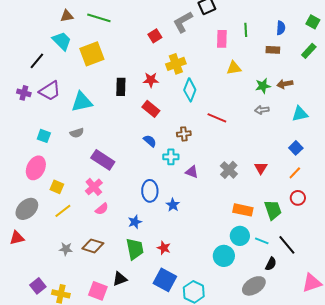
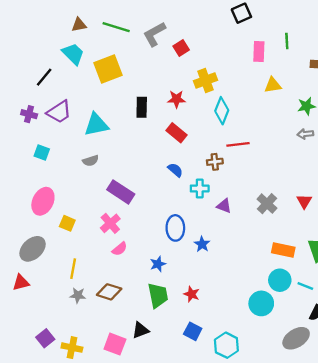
gray L-shape: (183, 22) -> (154, 34), moved
red line: (217, 118) -> (238, 144), moved, turned -30
cyan square: (44, 136) -> (42, 152), moved
yellow line: (63, 211) -> (73, 269), moved, turned -42
blue square: (165, 280) -> (193, 331), size x0.7

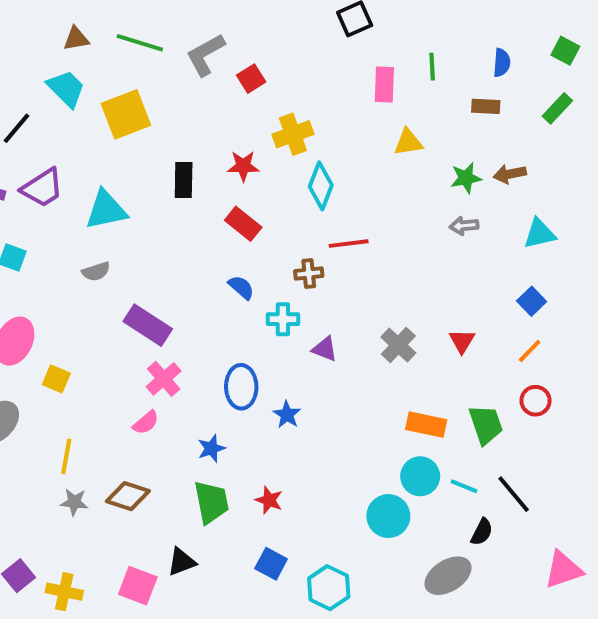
pink cross: (110, 223) -> (164, 379), moved

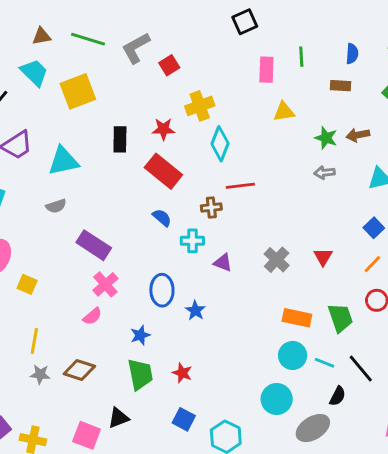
green star: (466, 178) -> (326, 138), turned 30
red rectangle: (243, 224) -> (163, 171), size x1.4
cyan circle: (388, 516) -> (277, 399), moved

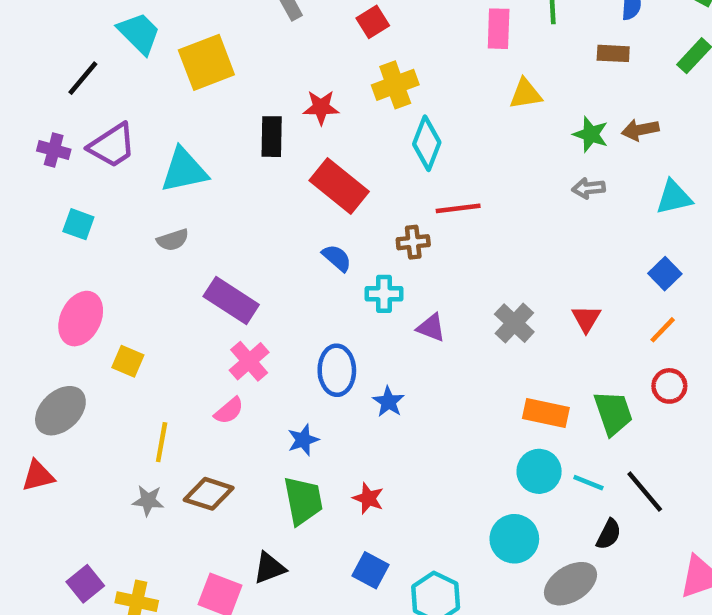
red square: (169, 65) -> (373, 22), moved
red star: (163, 129) -> (321, 107), moved
yellow line: (34, 341) -> (162, 442), moved

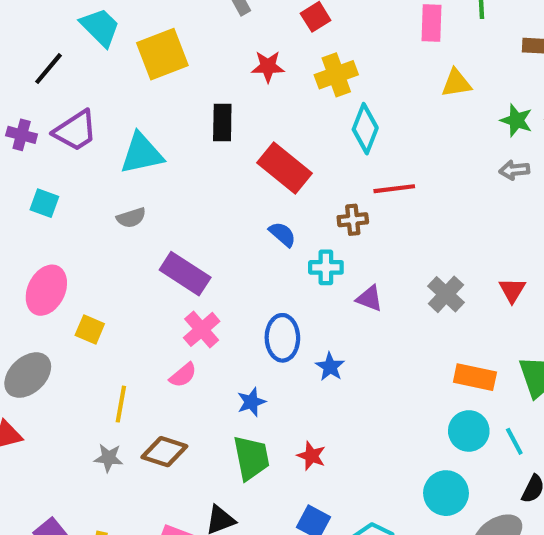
red star: (321, 107) -> (268, 67), moved
cyan line: (588, 483) -> (514, 441), turned 40

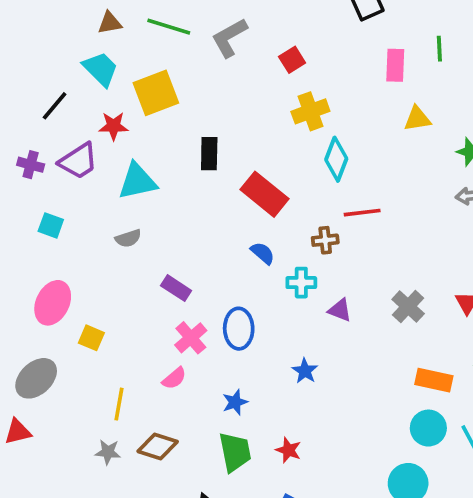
red star: (268, 67) -> (113, 126), moved
purple rectangle: (185, 274) -> (176, 288), size x0.7
blue ellipse: (282, 338) -> (239, 329), moved

